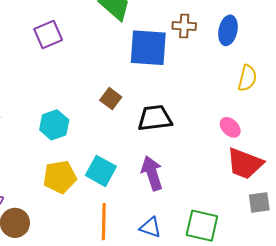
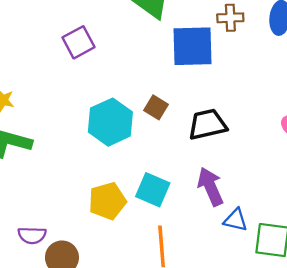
cyan hexagon: (54, 125) -> (110, 122), moved, size x1.4
blue triangle: (150, 227) -> (236, 220), moved

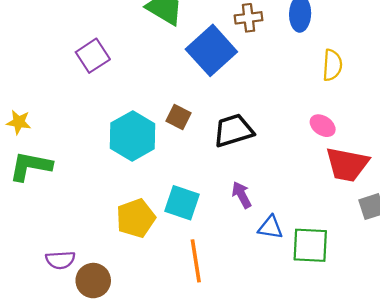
blue square: (192, 46) -> (211, 50), turned -36
purple arrow: (210, 187) -> (242, 195), size x0.7

